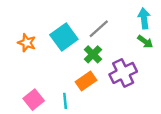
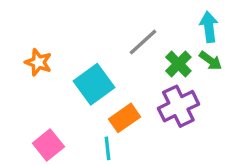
cyan square: (64, 37) -> (94, 84), moved
green cross: (93, 54) -> (178, 64), moved
cyan line: (65, 101) -> (108, 148), moved

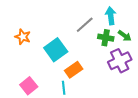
cyan arrow: (209, 27) -> (111, 16), moved
green cross: (178, 64) -> (106, 38), turned -35
purple cross: (178, 106) -> (120, 61), moved

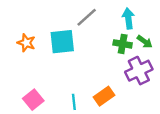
gray line: (85, 25) -> (87, 17), moved
cyan square: (56, 50) -> (62, 42), moved, turned 30
orange rectangle: (74, 70) -> (104, 96), moved

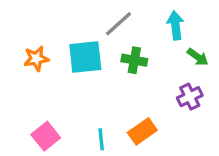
orange star: (26, 43) -> (36, 59), turned -30
green cross: (123, 44) -> (134, 60), moved
purple cross: (139, 71) -> (190, 97), size x0.7

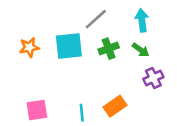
green arrow: (198, 57) -> (141, 50), moved
green cross: (134, 60) -> (109, 49), turned -30
pink square: (46, 136) -> (37, 110), turned 30

